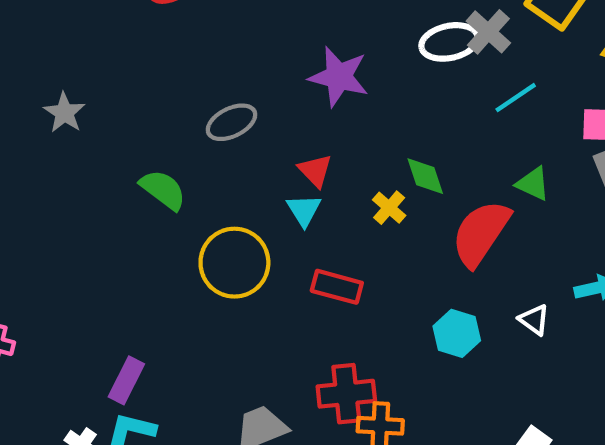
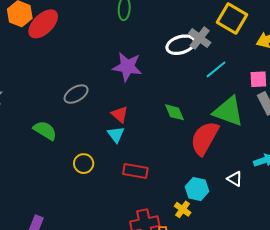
green triangle: (533, 184) -> (228, 111), size x1.8
yellow cross: (389, 208) -> (183, 209), moved
yellow circle: (234, 263) -> (84, 164), size x0.6

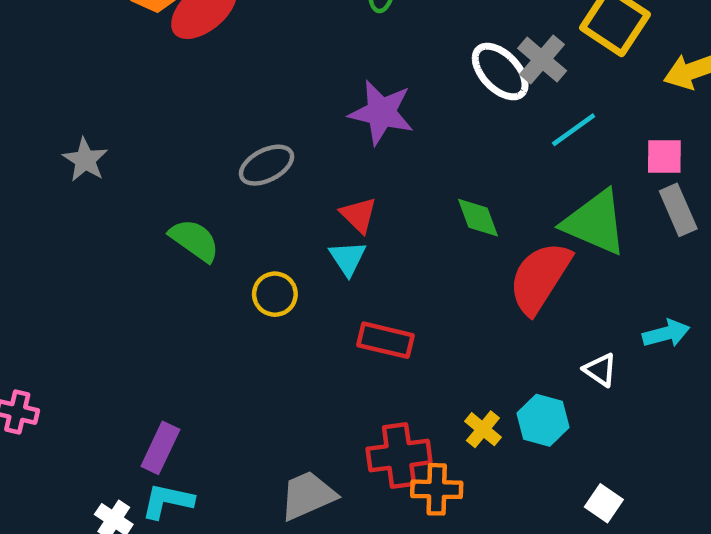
white ellipse: (181, 45) -> (500, 72), turned 60
yellow circle: (84, 164) -> (275, 294), moved
cyan hexagon: (197, 189) -> (543, 420), moved

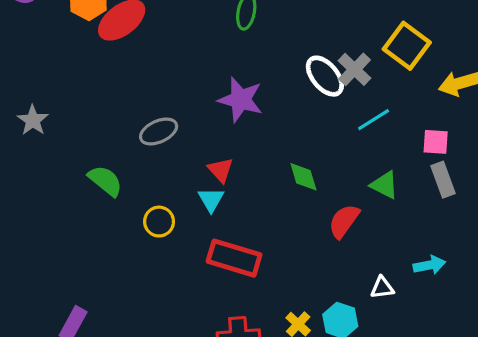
green triangle: (595, 223) -> (385, 185), size x0.6
red semicircle: (540, 278) -> (344, 221), size x0.7
red rectangle: (386, 340) -> (234, 258), size x1.4
white triangle: (600, 370) -> (382, 288), turned -45

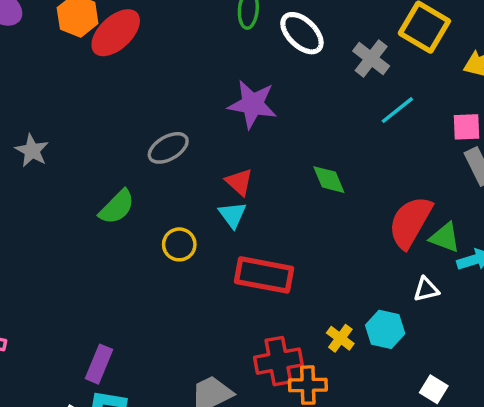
white ellipse: (325, 76) -> (302, 33), moved
green semicircle: (105, 181) -> (117, 207), turned 102
green triangle: (385, 185) -> (445, 237), moved
red semicircle: (344, 221) -> (410, 222), moved, size x1.4

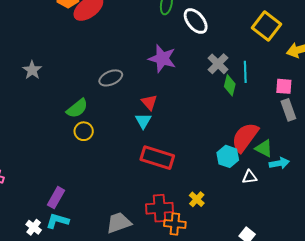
gray cross: (371, 59) -> (218, 64), moved
cyan line: (397, 110) -> (245, 72), turned -60
green diamond: (329, 180) -> (230, 85), moved, turned 30
yellow circle: (179, 244) -> (84, 131), moved
cyan hexagon: (385, 329) -> (228, 156), moved

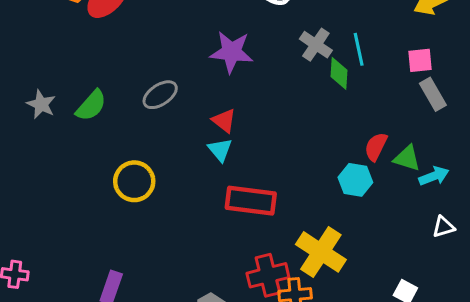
green semicircle: (77, 108) -> (91, 105), moved
yellow circle: (84, 131) -> (134, 181), size x1.4
red semicircle: (245, 137) -> (376, 147), size x0.6
white triangle: (250, 177) -> (443, 227), moved
yellow cross: (197, 199) -> (321, 252), size x2.0

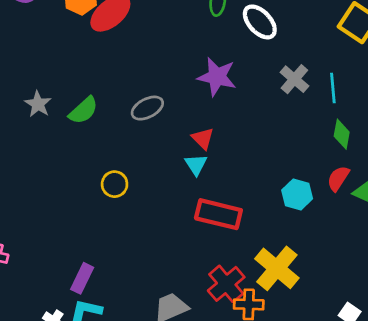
green diamond: (339, 73) -> (342, 134), moved
cyan hexagon: (355, 180) -> (297, 194), moved
yellow circle: (134, 181) -> (115, 184), size x0.7
red cross: (268, 275) -> (226, 284), turned -33

